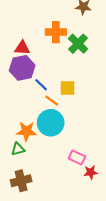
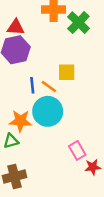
blue line: (41, 85) -> (32, 85), moved, turned 40
pink rectangle: (77, 158) -> (77, 150), turned 35

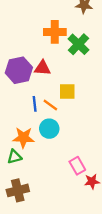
red triangle: (16, 27) -> (43, 68), moved
cyan circle: (48, 111) -> (49, 129), size x0.7

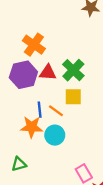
orange cross: (55, 32) -> (34, 45), moved, turned 35
green cross: (78, 44) -> (73, 70), moved
orange star: (23, 138) -> (32, 127), moved

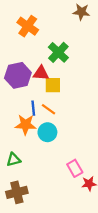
orange cross: (34, 45) -> (28, 26), moved
green cross: (73, 70) -> (58, 52), moved
yellow square: (73, 97) -> (53, 85), moved

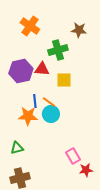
brown star: (81, 12) -> (79, 30), moved
green cross: (58, 52) -> (58, 50), turned 30
yellow square: (53, 85) -> (64, 80), moved
cyan circle: (47, 132) -> (51, 114), moved

